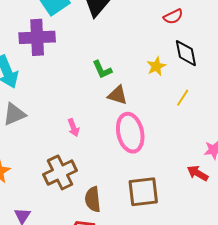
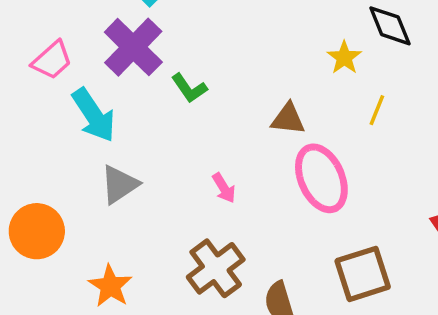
purple cross: (37, 37) -> (133, 47), turned -32
green L-shape: (102, 70) -> (189, 88), moved
yellow line: (183, 98) -> (377, 110), moved

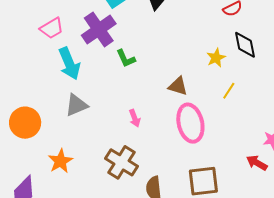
brown cross: (216, 268) -> (122, 162), turned -32

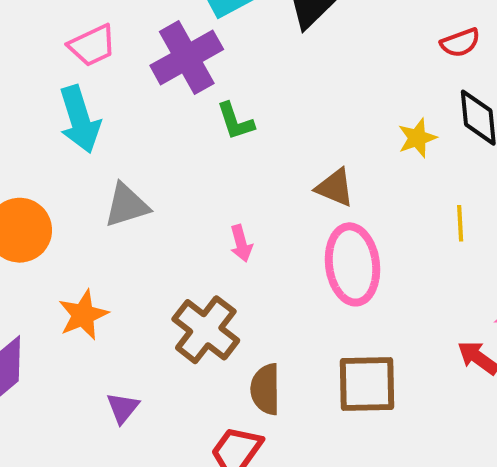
cyan arrow: (69, 63) -> (80, 119), moved
yellow line: (229, 91) -> (460, 223), moved, turned -42

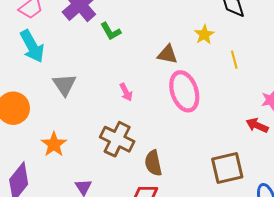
yellow star: (417, 138) -> (204, 35), moved
gray triangle: (126, 205) -> (64, 85), turned -35
brown square: (367, 384) -> (227, 168), moved

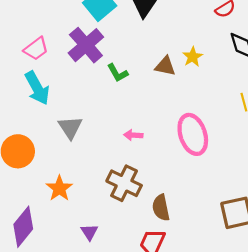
yellow star: (204, 35) -> (193, 57), moved
brown triangle: (168, 54) -> (165, 66), moved
pink arrow: (126, 92) -> (133, 135), turned 120

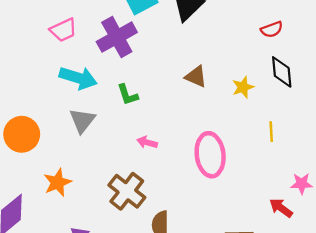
yellow star: (193, 57) -> (243, 87), moved
green L-shape: (118, 73) -> (128, 95), moved
cyan arrow: (37, 88) -> (78, 78), moved, turned -56

